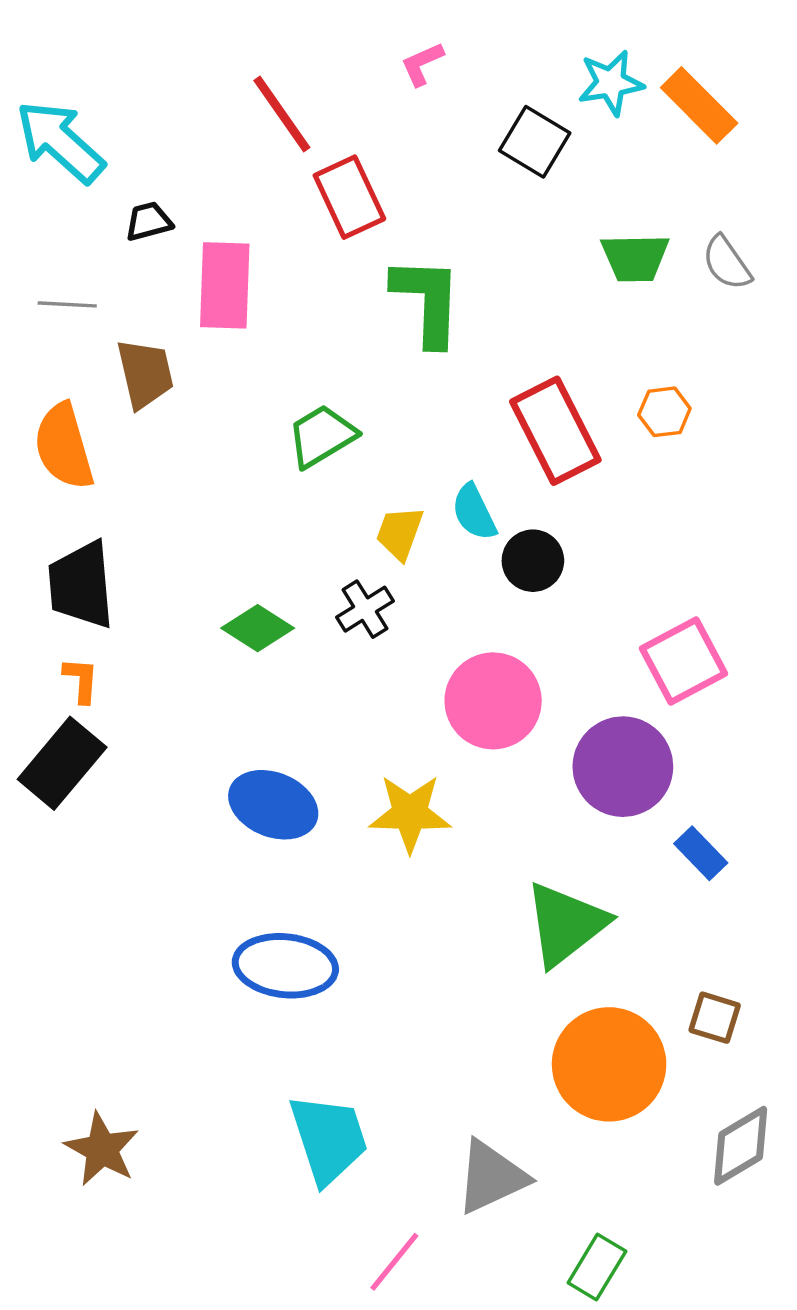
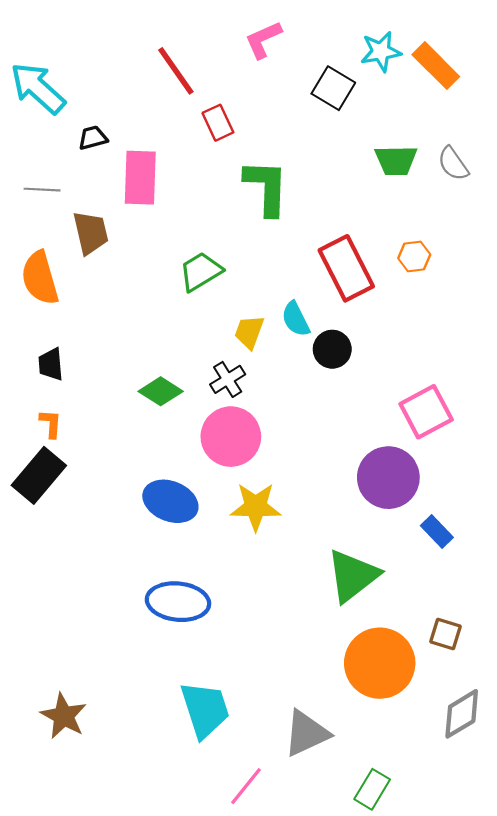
pink L-shape: (422, 64) -> (263, 40), size x1.4
red rectangle: (349, 197) -> (218, 123), size x0.7
black trapezoid: (81, 585) -> (51, 364), size x0.6
pink circle: (493, 701) -> (231, 437), moved

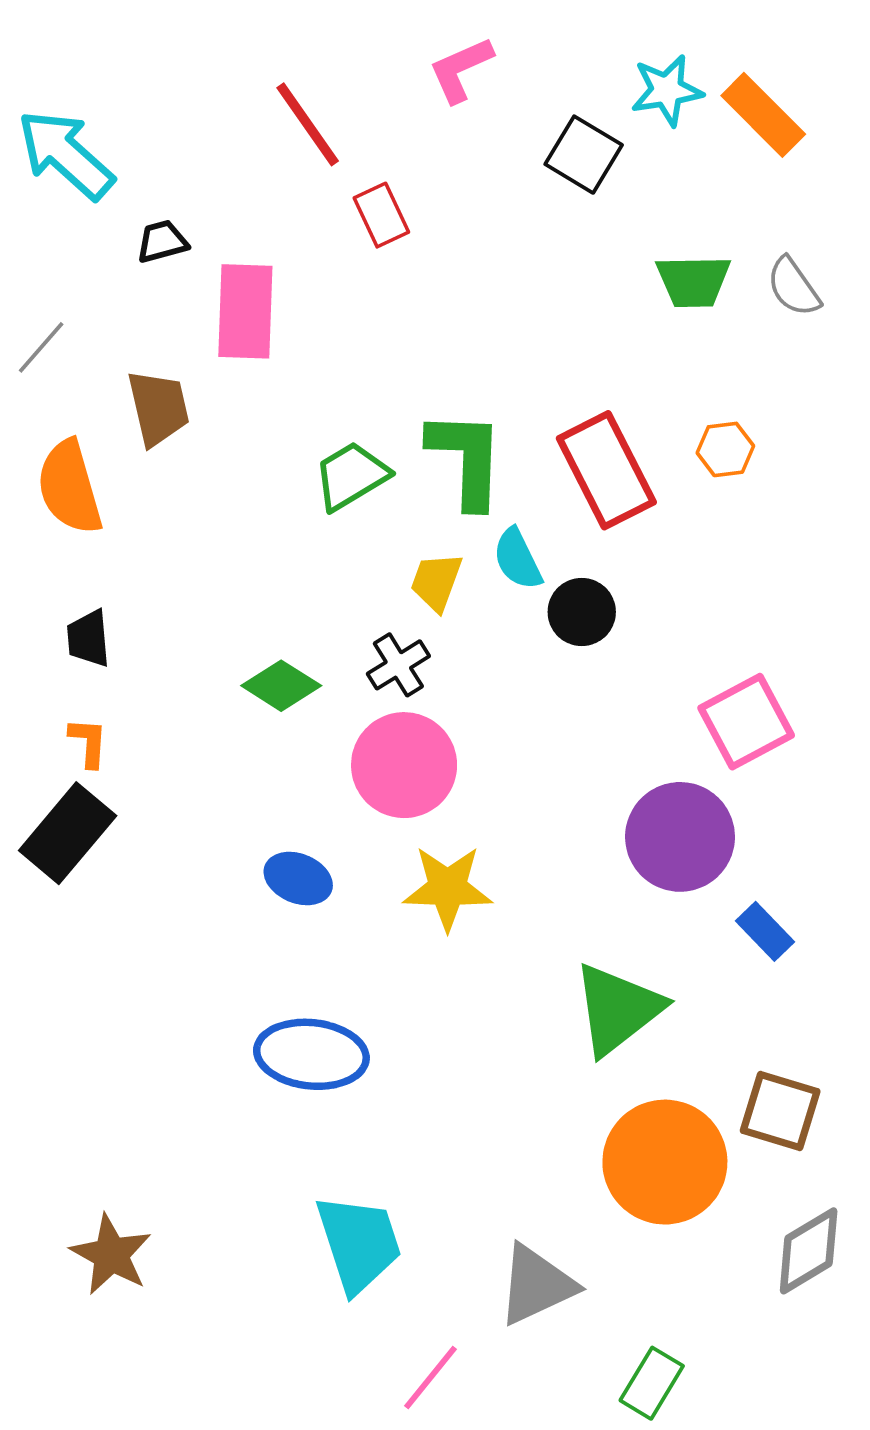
green L-shape: (266, 187) -> (466, 459), moved
gray line: (42, 190) -> (41, 347), moved, turned -52
blue ellipse: (170, 501) -> (298, 879), size x0.7
brown square: (446, 634) -> (780, 1111), size x1.4

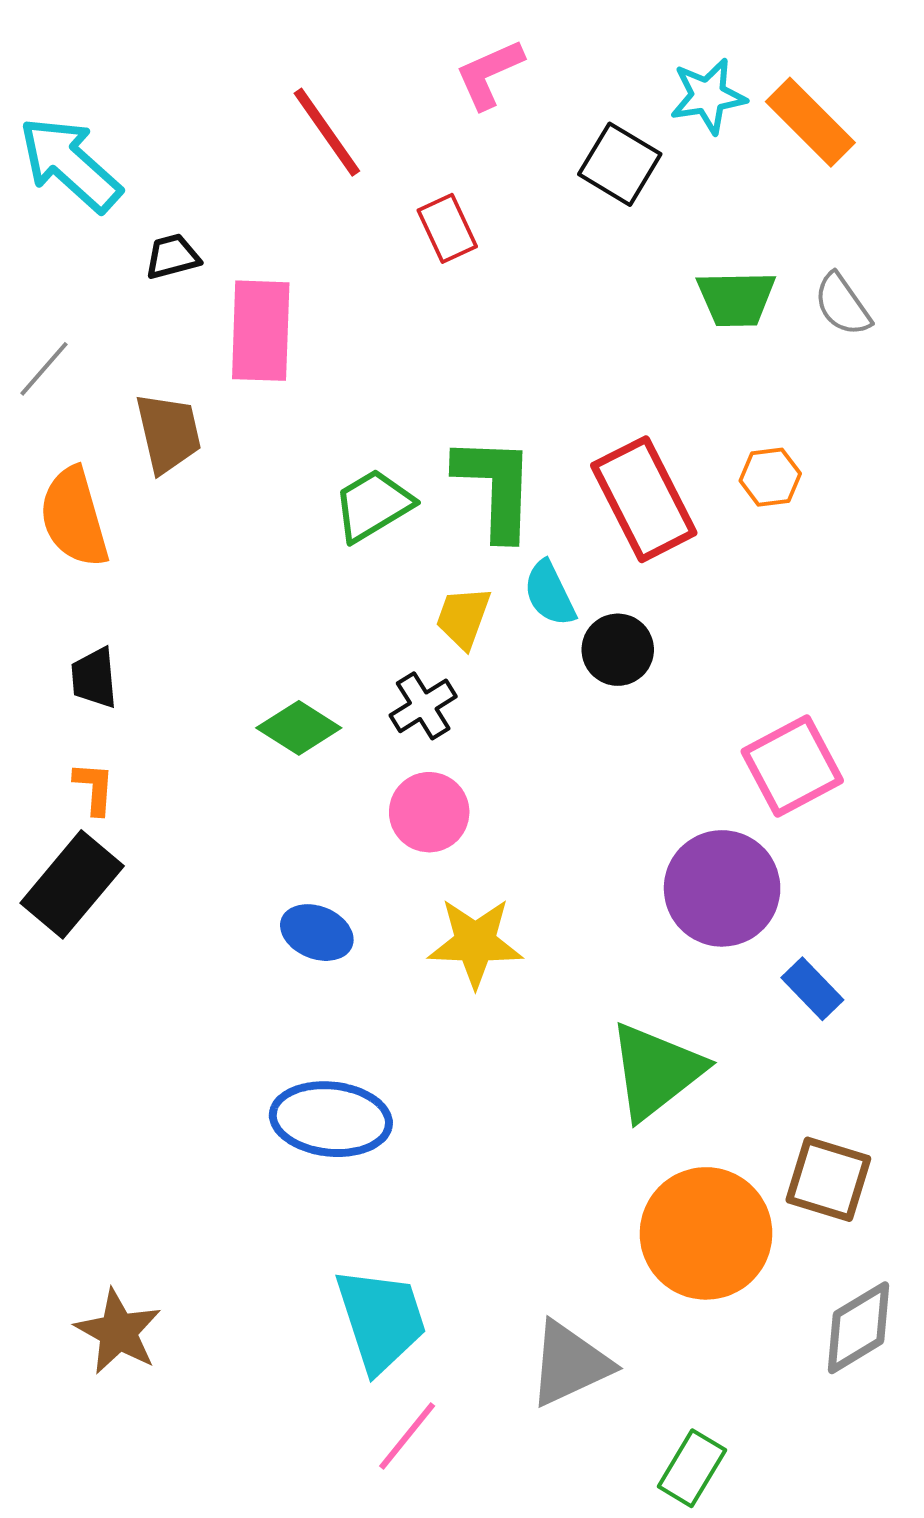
red rectangle: (381, 215) -> (447, 228), moved
pink circle: (404, 765) -> (429, 812), size x0.7
pink line: (431, 1378) -> (407, 1436), moved

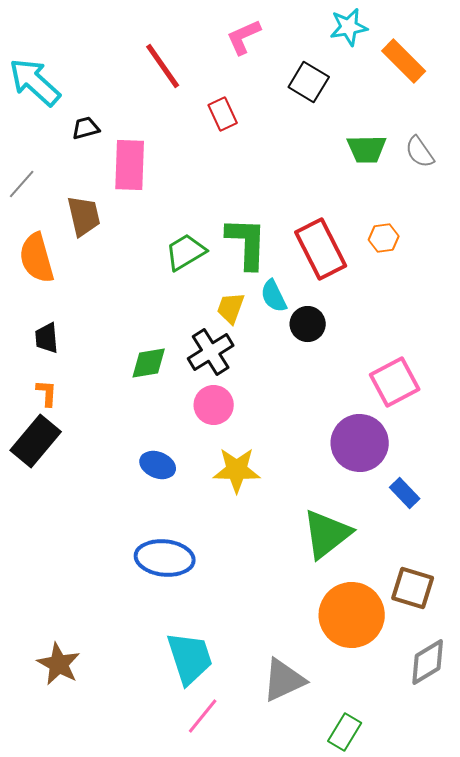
cyan star: (708, 96) -> (349, 27), moved
black cross: (423, 706) -> (211, 352), size x1.4
green diamond: (299, 728) -> (149, 363), turned -42

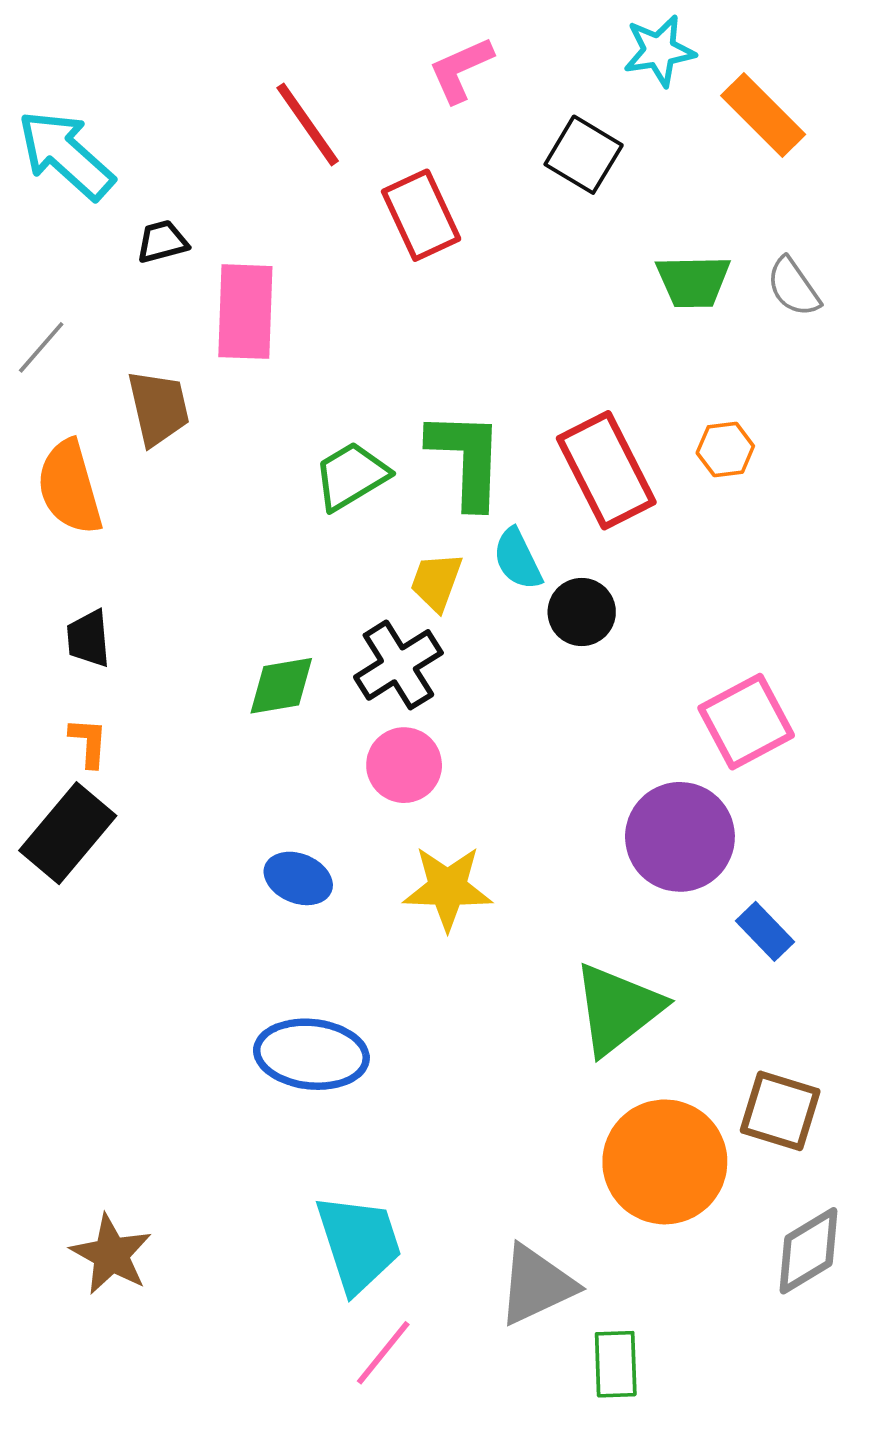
red rectangle: (223, 114) -> (421, 215), size x1.4
green rectangle: (345, 732) -> (616, 1364), moved, turned -33

